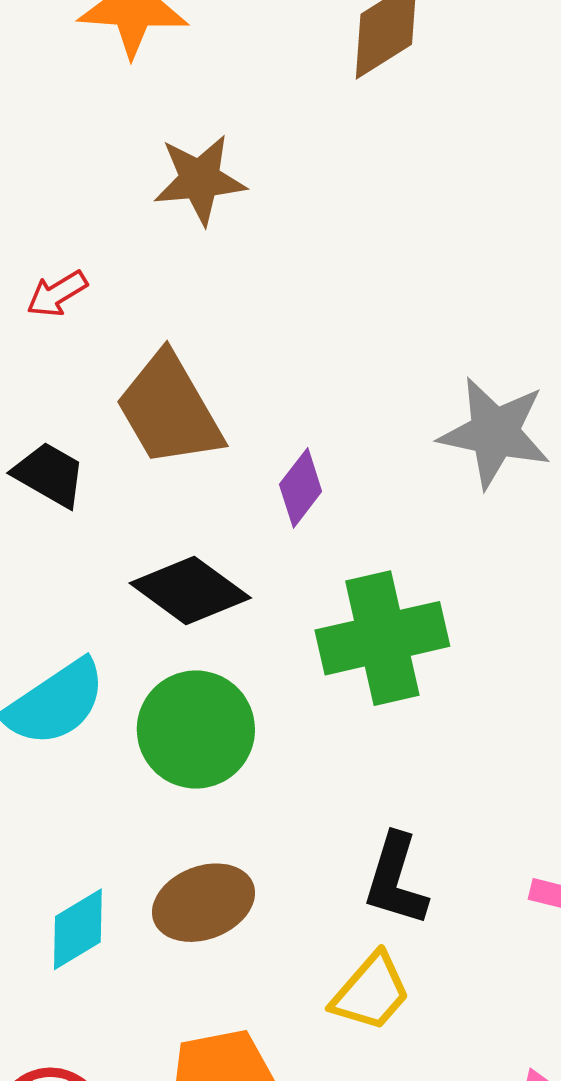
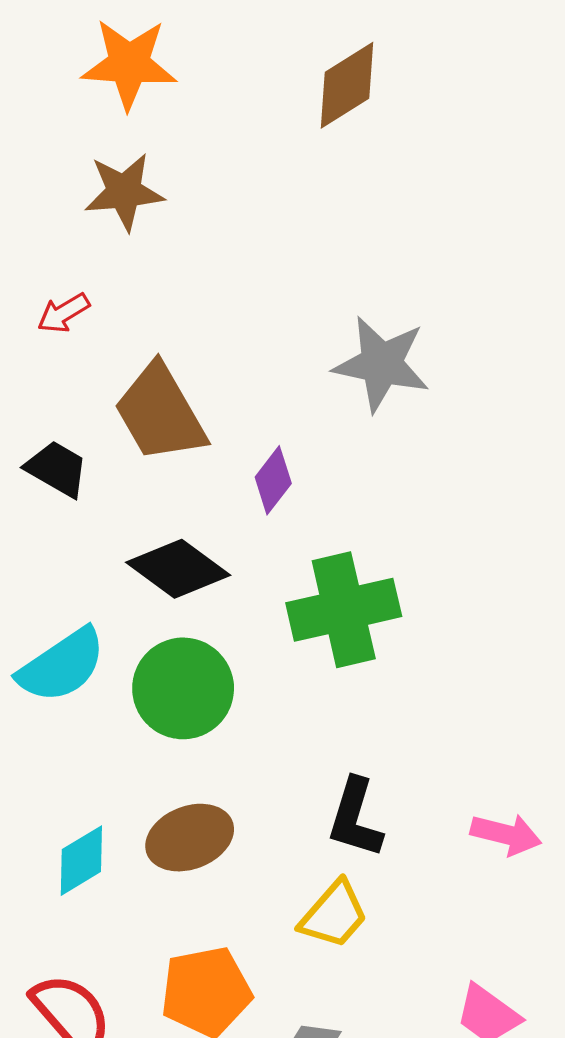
brown star: (200, 180) -> (124, 192), moved
gray star: (495, 433) -> (381, 364), moved

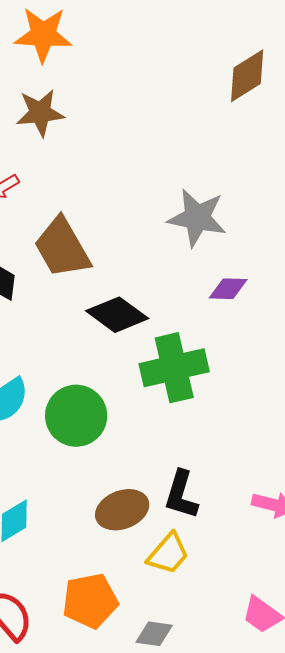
brown diamond: (347, 85) -> (247, 76), moved
purple diamond: (273, 480) -> (228, 289), moved, turned 54
black diamond: (178, 569) -> (117, 315), moved
brown ellipse: (190, 838) -> (122, 510), moved

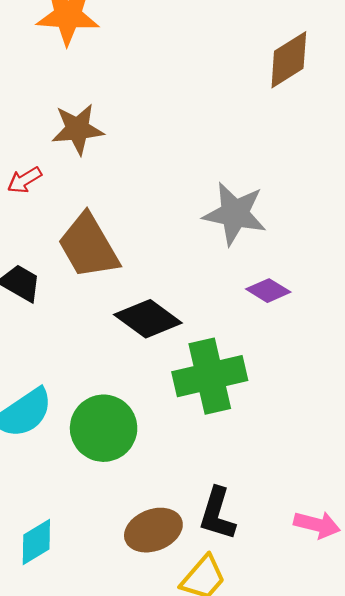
brown star: (40, 113) -> (78, 129), moved
purple diamond: (228, 289) -> (268, 291), turned 30

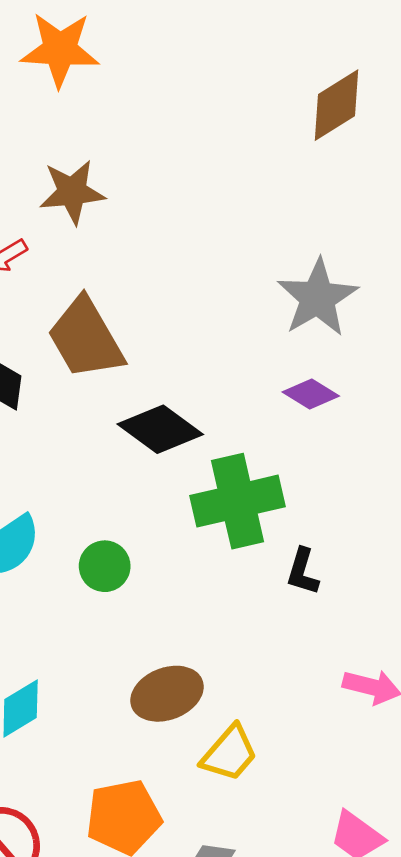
gray star: (235, 214) -> (318, 298), moved, turned 30
green circle: (104, 428) -> (105, 566), size x0.6
black L-shape: (217, 514) -> (303, 572), moved, size x0.7

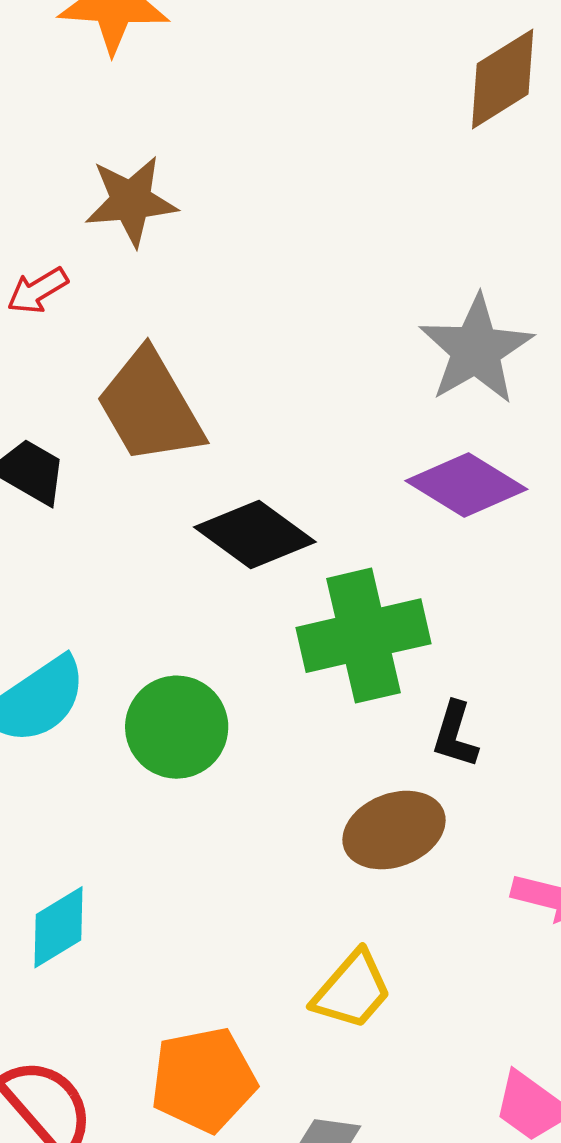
purple diamond: (311, 394) -> (466, 485), size x1.5
green circle: (105, 566) -> (177, 727), size x1.4
brown ellipse: (167, 694) -> (394, 830), moved

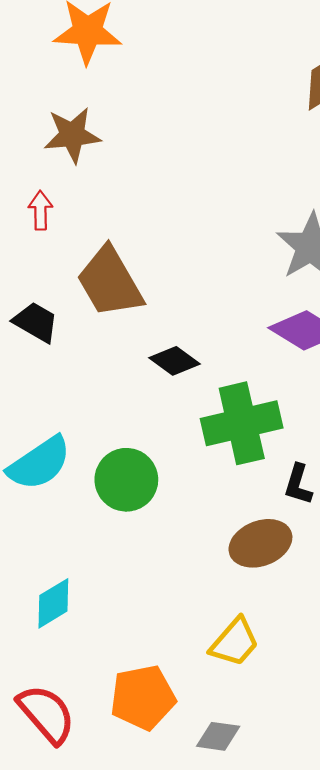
brown star: (131, 201) -> (72, 135), moved
red arrow: (38, 291) -> (40, 210), turned 120
black diamond: (255, 535) -> (175, 361), size x0.7

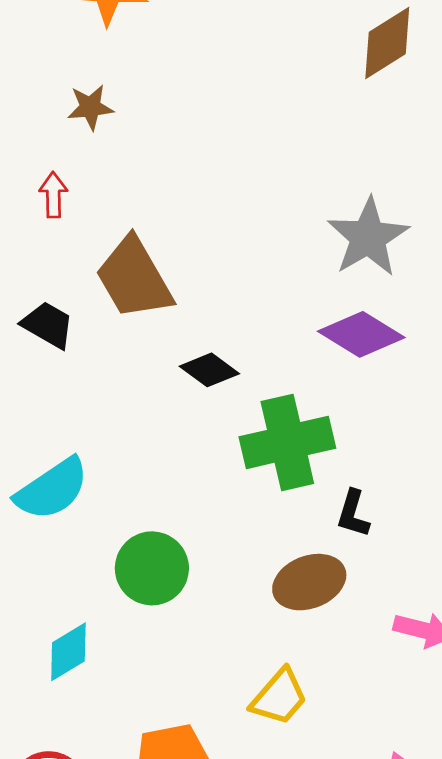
brown star: (72, 135) -> (90, 107), size x0.7
green circle: (126, 480) -> (152, 568), moved

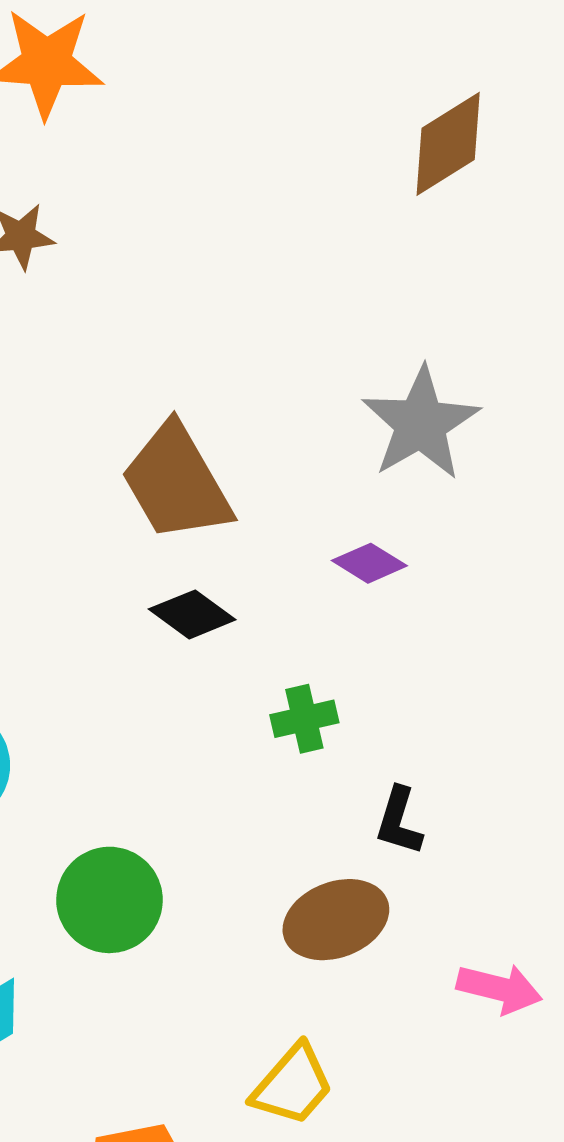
brown trapezoid: (134, 278) -> (176, 483), moved
purple diamond: (361, 334) -> (369, 563), moved, size x0.6
green cross: (287, 442) -> (304, 719), size x0.5

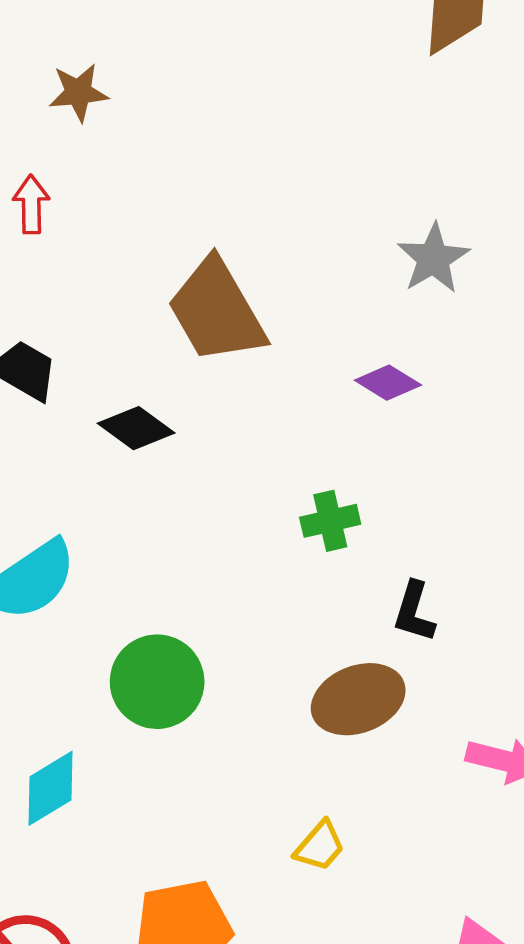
gray star: (421, 423) -> (433, 259), size x0.7
black diamond: (192, 614) -> (136, 428), moved
yellow trapezoid: (293, 1085) -> (320, 846), size x0.7

